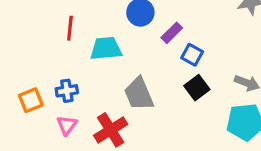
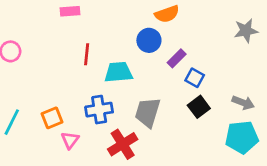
blue cross: (67, 91) -> (99, 110), moved, size x1.4
gray trapezoid: (139, 94) -> (148, 112), turned 40
pink triangle: (67, 125) -> (70, 140), moved

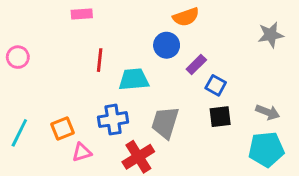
black square: (199, 107) -> (220, 117), turned 30
pink triangle: (70, 140) -> (82, 152), turned 36

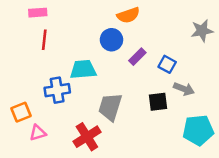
red line: (100, 60) -> (44, 40), moved
blue square: (216, 85) -> (167, 64), moved
gray arrow: (268, 112) -> (184, 89), moved
blue cross: (113, 120) -> (57, 90), moved

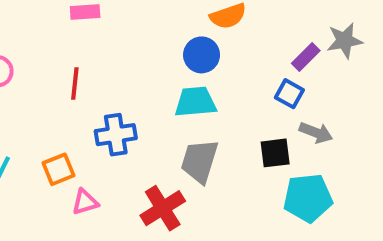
red line: (44, 40) -> (75, 84), moved
purple rectangle: (137, 57) -> (306, 57), moved
cyan trapezoid: (83, 69) -> (195, 102), moved
cyan pentagon: (198, 130) -> (308, 198), moved

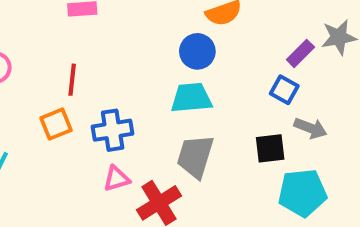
orange square: (58, 169) -> (56, 124), moved
pink triangle: (85, 202) -> (117, 179), moved

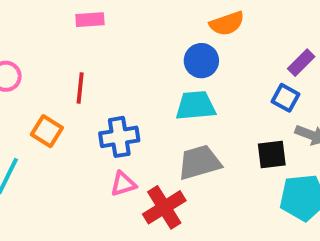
orange square: (56, 124) -> (47, 131), moved, turned -36
gray trapezoid: (195, 156) -> (199, 162), turned 57

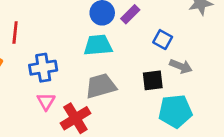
purple rectangle: (301, 63) -> (130, 14), moved
pink triangle: (123, 184) -> (46, 101), turned -42

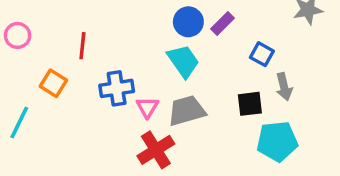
cyan trapezoid: (98, 45) -> (183, 61), turned 60
gray arrow: (181, 66) -> (284, 87), turned 55
pink triangle: (46, 101) -> (147, 107), moved

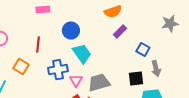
blue circle: (188, 22) -> (71, 31), moved
cyan trapezoid: (183, 61) -> (82, 54), moved

